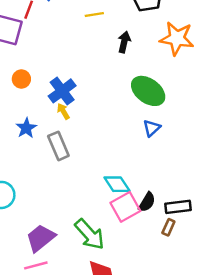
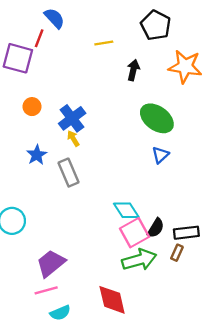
green arrow: (90, 234) -> (139, 260), moved, turned -64

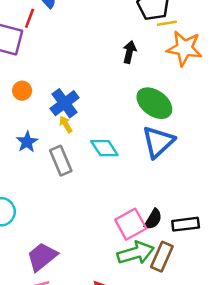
yellow line: (104, 43) -> (167, 23), moved
blue triangle: (160, 155) -> (158, 142), size x1.8
cyan diamond: (126, 210) -> (104, 148), moved
brown rectangle: (177, 253) -> (162, 257), moved, size x1.6

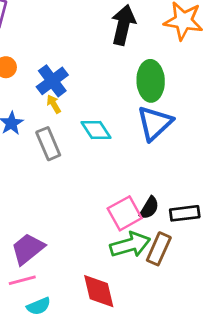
black arrow: (129, 52) -> (123, 25), size x1.6
green ellipse: (154, 103) -> (151, 81), turned 52

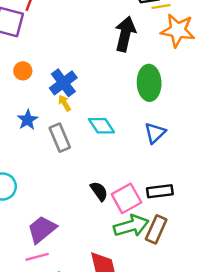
blue triangle: (155, 123) -> (155, 133), moved, size x0.7
black semicircle: (149, 208) -> (99, 191), moved, turned -66
black rectangle: (185, 213) -> (160, 191), moved

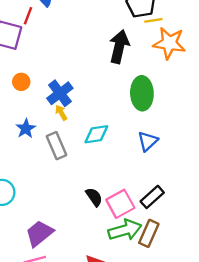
cyan diamond: (101, 126) -> (96, 134), turned -65
black rectangle: (160, 191) -> (152, 197), turned -35

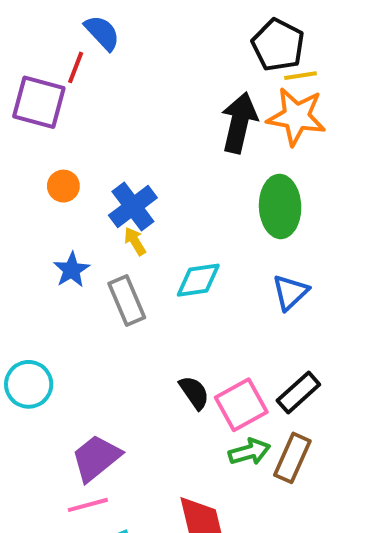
orange star: (169, 43) -> (296, 117), moved
green arrow: (125, 230) -> (249, 452), size x0.7

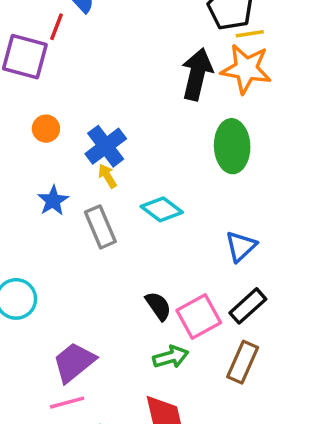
cyan diamond: (198, 280) -> (162, 209), turned 45
blue triangle: (290, 292) -> (241, 246), moved
green arrow: (249, 452) -> (171, 357), moved

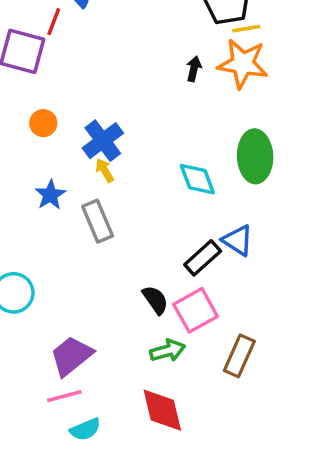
black arrow: (197, 74) -> (194, 69), size x0.5
green ellipse: (232, 146) -> (255, 156), moved
cyan diamond: (162, 209) -> (197, 179), moved, turned 33
blue triangle: (241, 246) -> (238, 240), turned -44
black rectangle: (248, 306) -> (203, 258), moved

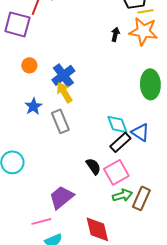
yellow arrow: (105, 170) -> (64, 92), size x1.5
cyan diamond: (197, 179) -> (117, 124), moved
green arrow: (168, 351) -> (122, 195), moved
purple trapezoid: (71, 356) -> (61, 197), moved

